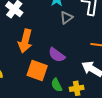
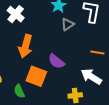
green semicircle: (57, 85) -> (19, 91), moved

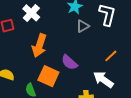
orange line: (97, 53) -> (111, 56), turned -56

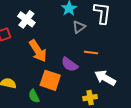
orange arrow: (39, 46) -> (38, 51), turned -45
orange line: (111, 56) -> (91, 52), moved, turned 56

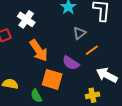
gray triangle: (79, 27) -> (79, 33), moved
orange line: (91, 52) -> (92, 50), turned -40

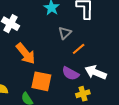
purple semicircle: (71, 63) -> (70, 73), moved

